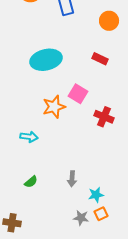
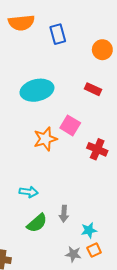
cyan arrow: (29, 137) -> (29, 192), moved
green semicircle: (31, 182) -> (37, 223), moved, size x1.5

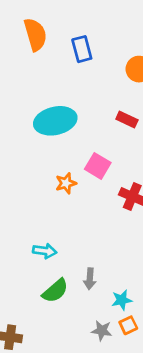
orange semicircle: (21, 23) -> (35, 35), turned -100
orange star: (45, 139) -> (66, 183), size x0.7

